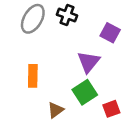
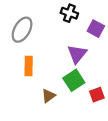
black cross: (67, 15) -> (69, 13), moved
gray ellipse: (33, 19) -> (22, 30), moved

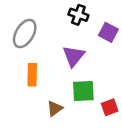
purple triangle: (77, 54) -> (73, 56), moved
green square: (74, 80) -> (83, 91), turned 30

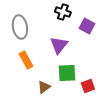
gray ellipse: (25, 34) -> (20, 27), turned -40
orange rectangle: (32, 75) -> (26, 60), turned -30

